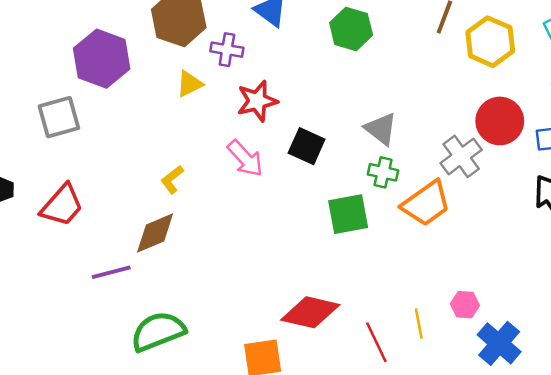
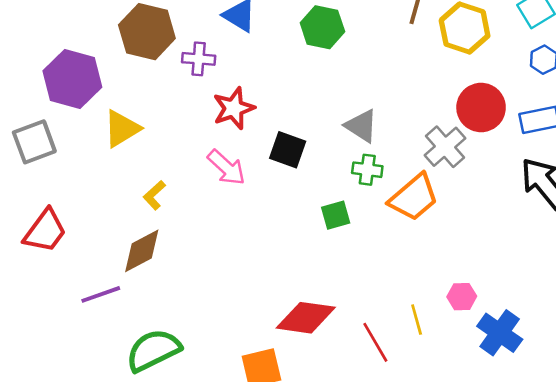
yellow triangle: (190, 84) -> (122, 129), moved, size x1.4
green square: (348, 214) -> (336, 215), size x0.7

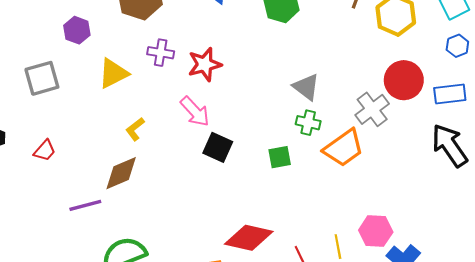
purple cross: (199, 59) -> (161, 53), moved
purple hexagon: (72, 79) -> (77, 30), size x0.6
black square: (288, 150) -> (218, 147), moved
red trapezoid: (45, 231) -> (45, 151), size x0.6
pink hexagon: (462, 297) -> (376, 231), size x1.4

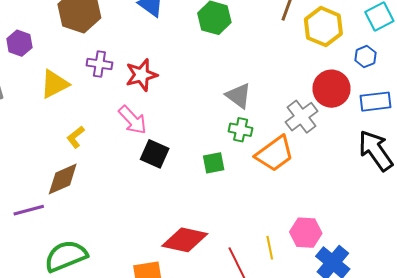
blue hexagon: (457, 46) -> (365, 57), moved

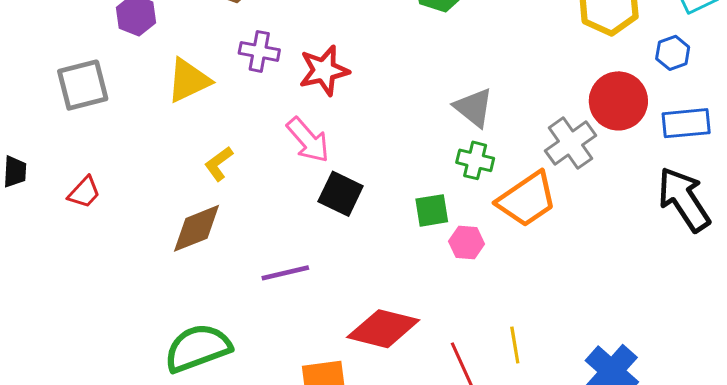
purple line: (29, 210) -> (285, 273), moved
pink hexagon: (306, 233) -> (467, 243), moved, size x0.7

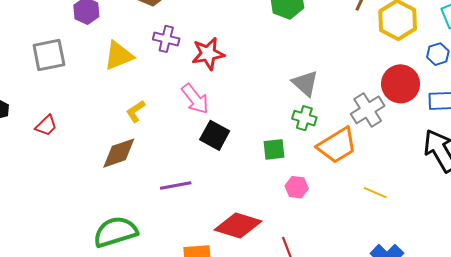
pink hexagon: (467, 243) -> (297, 187), moved
yellow line: (515, 345) -> (375, 193), moved, turned -60

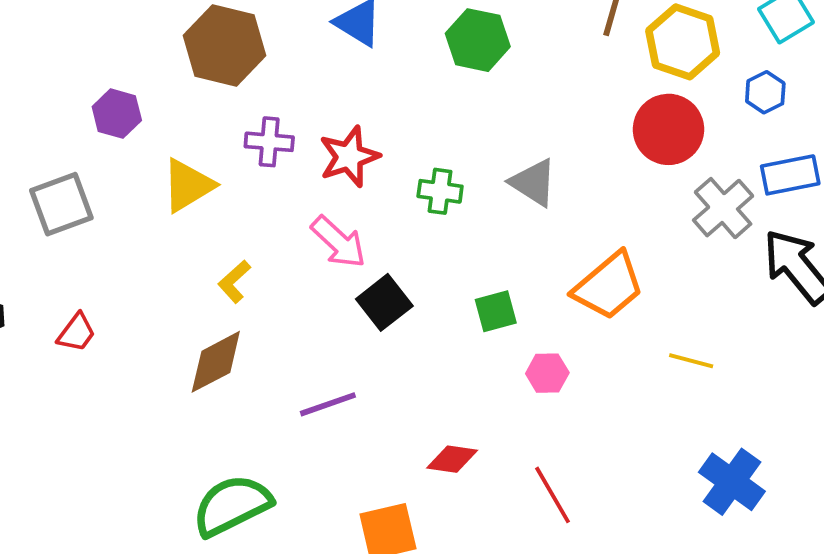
red circle: (401, 84) -> (668, 129), moved
gray cross: (368, 110) -> (723, 208), moved
green cross: (304, 118) -> (440, 191), moved
black square: (215, 135) -> (384, 302), turned 32
red diamond: (238, 225) -> (452, 459), size x0.6

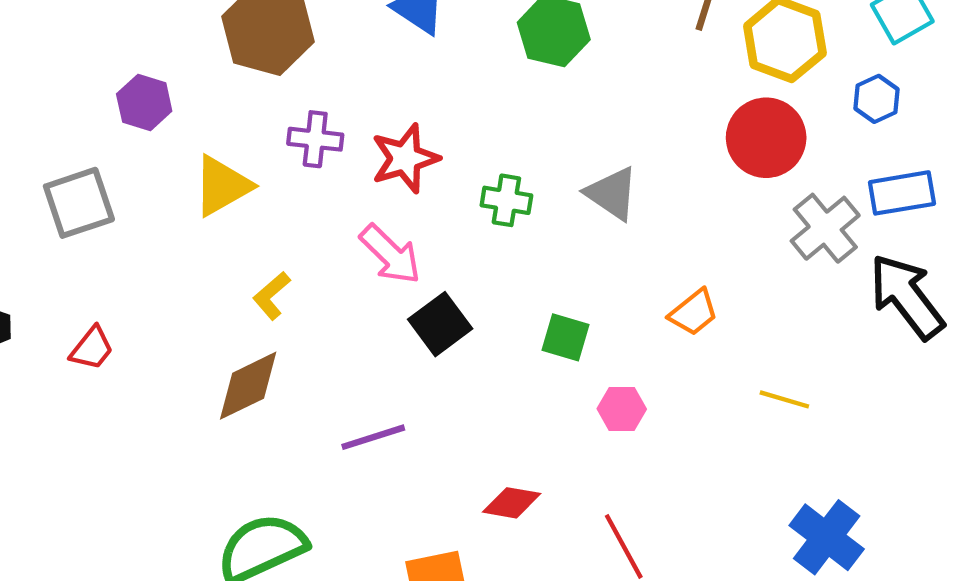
orange trapezoid: (609, 286) -> (694, 313), size x0.6
green square: (496, 311) -> (566, 337), turned 30

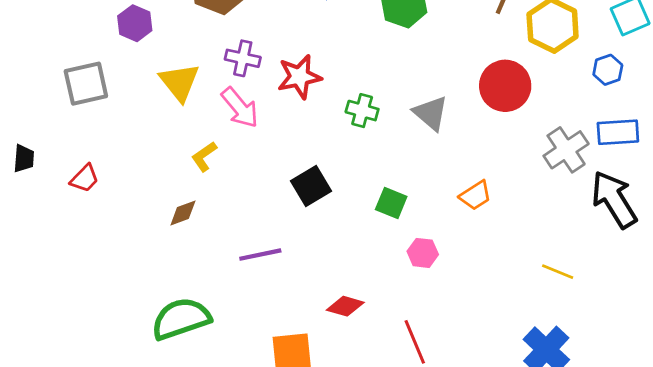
red circle: (766, 138) -> (505, 86), moved
yellow triangle: (222, 186) -> (179, 82), turned -45
pink arrow: (390, 254) -> (240, 108), moved
brown diamond: (248, 386) -> (183, 213), size x0.6
yellow line: (784, 399) -> (558, 272), moved

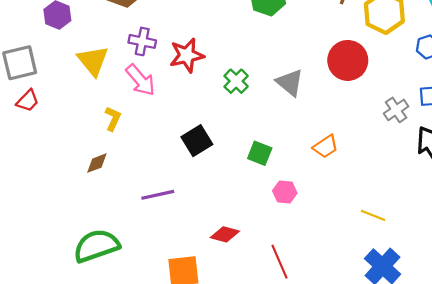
green cross: (362, 111) -> (236, 81), turned 30
gray cross: (566, 150) -> (396, 110), size x0.7
yellow L-shape: (204, 156) -> (113, 119), turned 150
red trapezoid: (85, 178) -> (28, 101), moved
yellow line: (558, 272) -> (373, 215), moved

